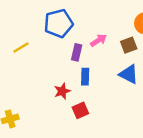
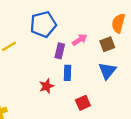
blue triangle: (129, 74) -> (107, 71), turned 42
red square: (80, 110) -> (83, 103), moved

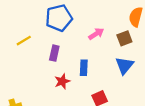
purple rectangle: (60, 51) -> (54, 53), moved

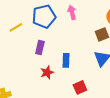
pink arrow: (96, 34) -> (72, 12), moved, turned -72
yellow line: (24, 41) -> (16, 27), moved

